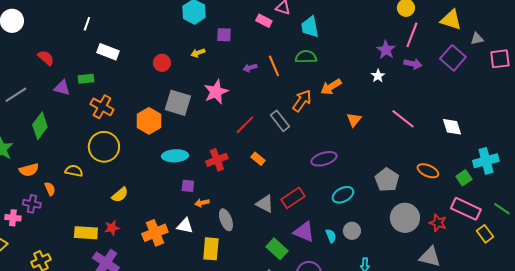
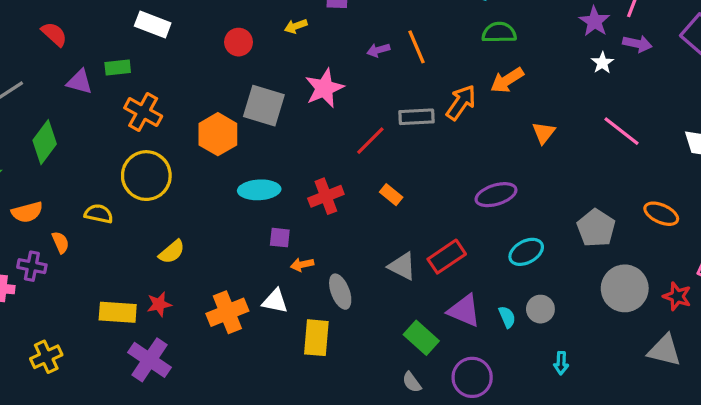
green semicircle: (306, 57) -> (499, 33), moved
white star: (378, 76) -> (602, 63), moved
gray rectangle: (280, 121) -> (416, 117), moved, turned -55

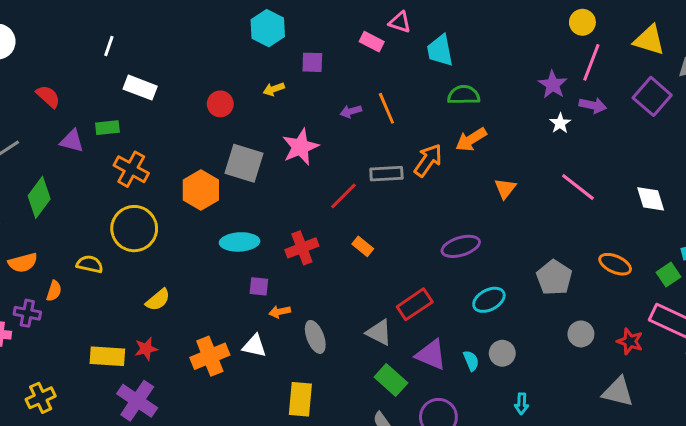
orange semicircle: (61, 242) -> (54, 291), turned 42
gray triangle: (402, 266) -> (379, 332), moved
gray circle: (625, 288) -> (581, 334), size x0.6
yellow rectangle: (316, 338) -> (300, 399), moved

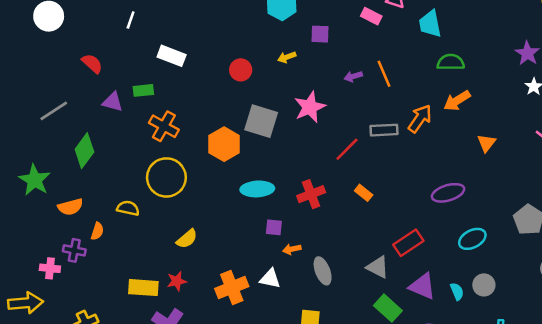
white line: (109, 46) -> (131, 20), moved

